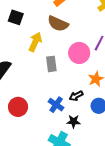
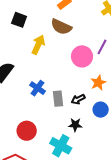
gray rectangle: (51, 64) -> (58, 99), moved
blue cross: (56, 105) -> (38, 88), moved
red circle: (18, 107) -> (27, 131), moved

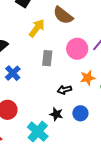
blue cross: (38, 88) -> (13, 73), moved
gray rectangle: (58, 99) -> (47, 58), moved
blue circle: (101, 110) -> (80, 113), moved

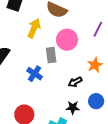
pink circle: (77, 49) -> (67, 40), moved
blue cross: (13, 73) -> (35, 74), moved

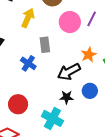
pink circle: (67, 40) -> (70, 22), moved
black arrow: (75, 82) -> (69, 72), size x1.6

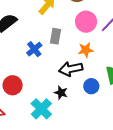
orange star: (89, 55) -> (86, 50), moved
blue circle: (90, 91) -> (91, 86), moved

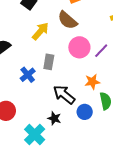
orange star: (86, 50) -> (92, 82), moved
black arrow: (71, 69) -> (64, 95), turned 50

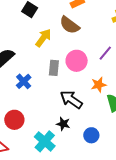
pink circle: (79, 47) -> (77, 61), moved
blue cross: (28, 75) -> (24, 81), moved
blue circle: (85, 112) -> (91, 135), moved

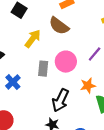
black arrow: (71, 99) -> (60, 100), turned -100

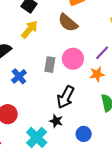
yellow arrow: (33, 39) -> (30, 29), moved
orange star: (88, 86) -> (97, 74), moved

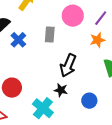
pink circle: (73, 59) -> (73, 16), moved
blue cross: (19, 76) -> (18, 40), moved

